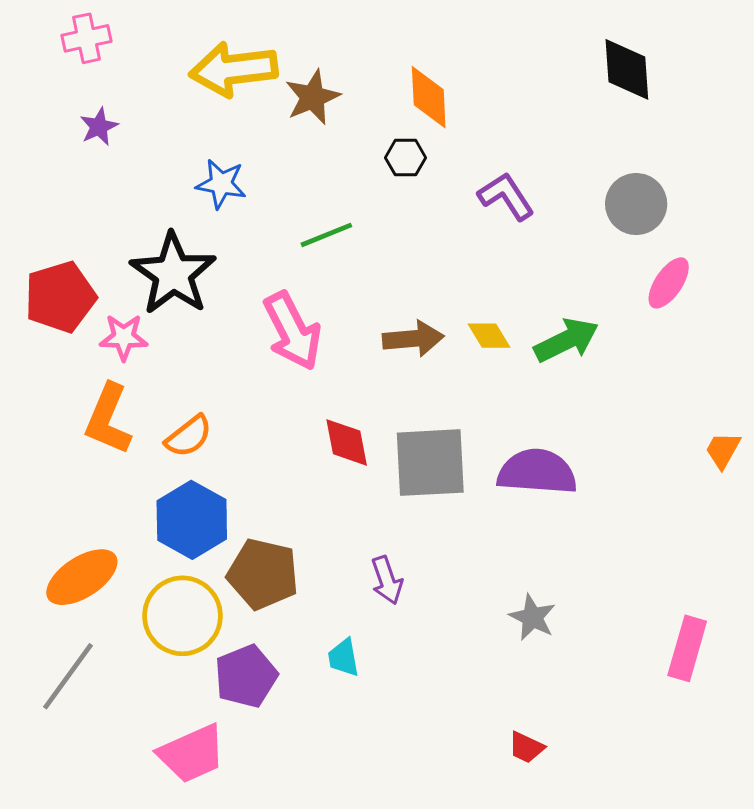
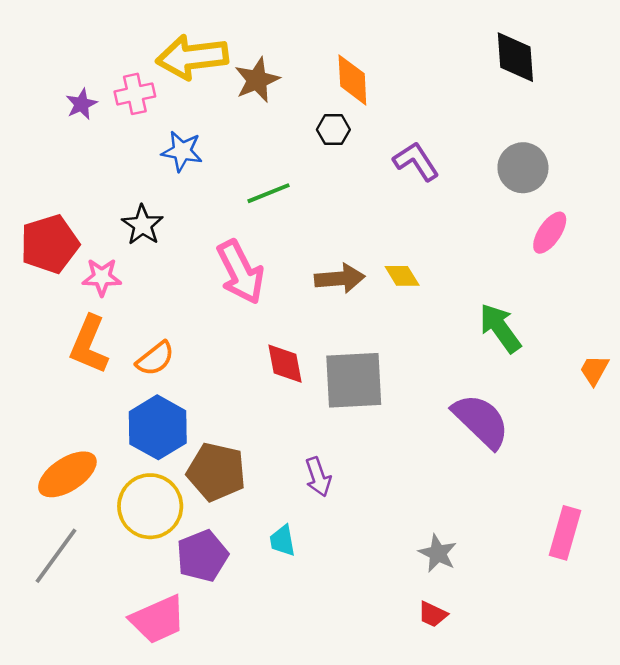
pink cross: (87, 38) -> (135, 94), moved
black star: (173, 274) -> (143, 225), size x0.6
green arrow: (566, 340) -> (500, 328), moved, turned -100
purple semicircle: (537, 472) -> (481, 421), moved, turned 40
gray star: (532, 617) -> (438, 553), moved

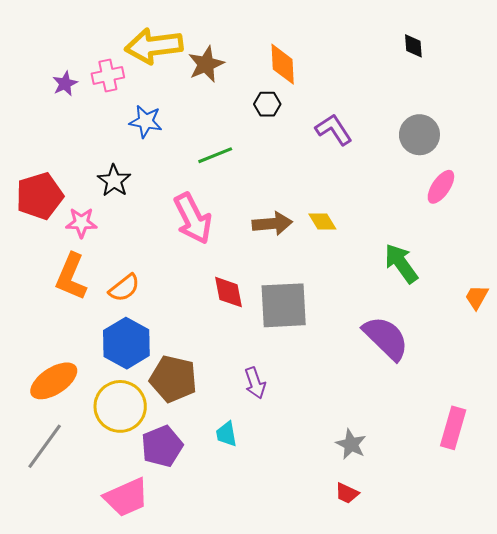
black diamond: (515, 57) -> (413, 46), size x0.6

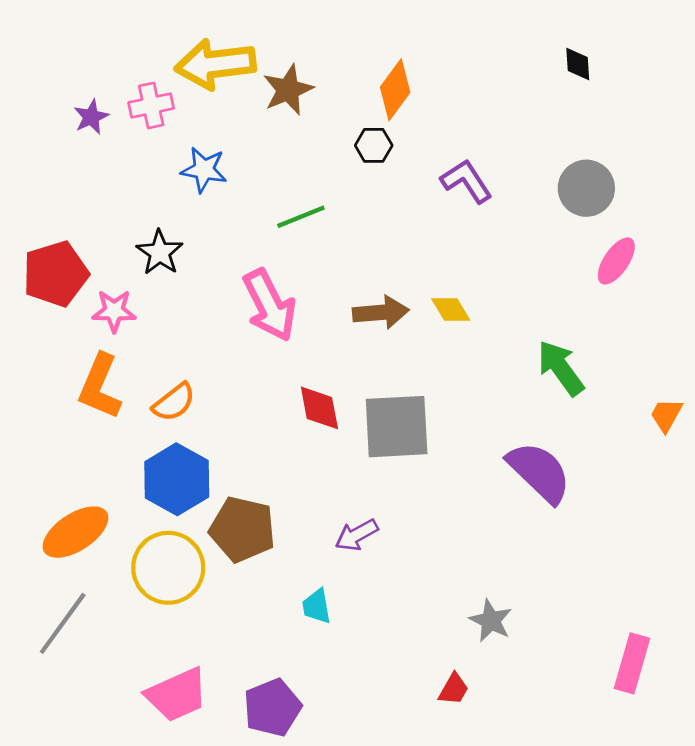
orange diamond: (283, 64) -> (395, 90), turned 39
purple arrow: (255, 383) -> (357, 535), turned 80
pink rectangle: (453, 428) -> (632, 663), moved
purple pentagon: (162, 446) -> (272, 708), moved
red trapezoid: (347, 493) -> (454, 689), moved, turned -85

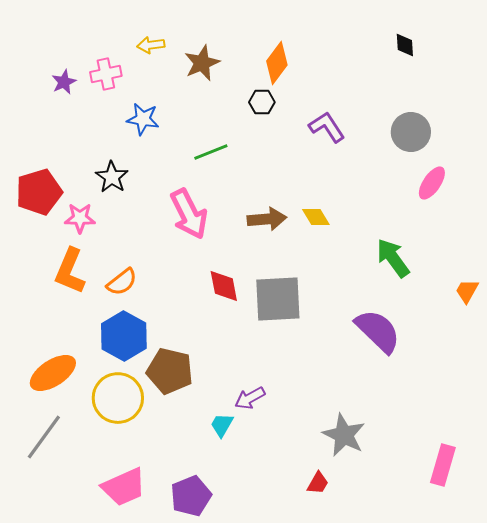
yellow arrow: (215, 64) -> (151, 45), size x0.5
purple arrow: (357, 535) -> (250, 398), moved
cyan trapezoid: (317, 606) -> (222, 425), turned 40
gray star: (491, 621) -> (344, 435), size x1.4

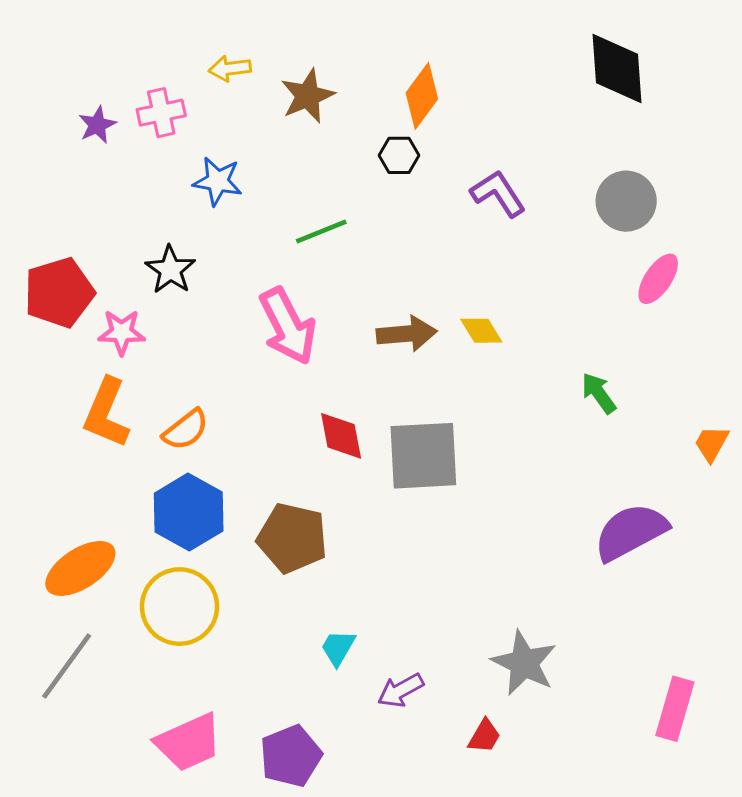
black diamond: (405, 45) -> (617, 68), size x2.0
green arrow: (393, 258) -> (599, 393), size x0.7
purple semicircle: (378, 331) -> (631, 532), moved, turned -72
brown pentagon: (170, 371) -> (292, 538), moved
purple arrow: (250, 398) -> (401, 690), moved

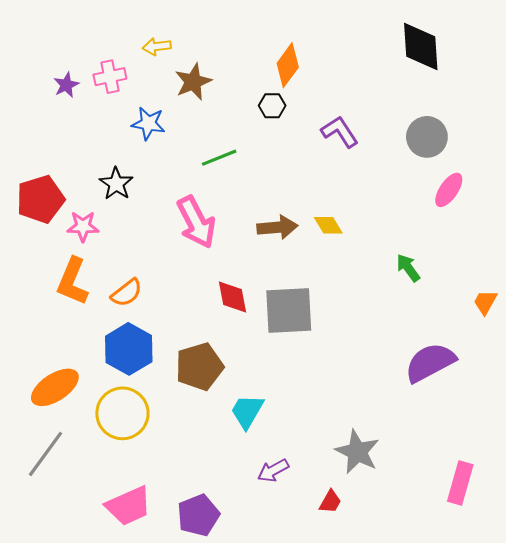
brown star: (308, 96) -> (193, 82), moved
brown pentagon: (292, 538) -> (199, 367), turned -30
cyan trapezoid: (338, 648) -> (247, 411), moved, size x1.4

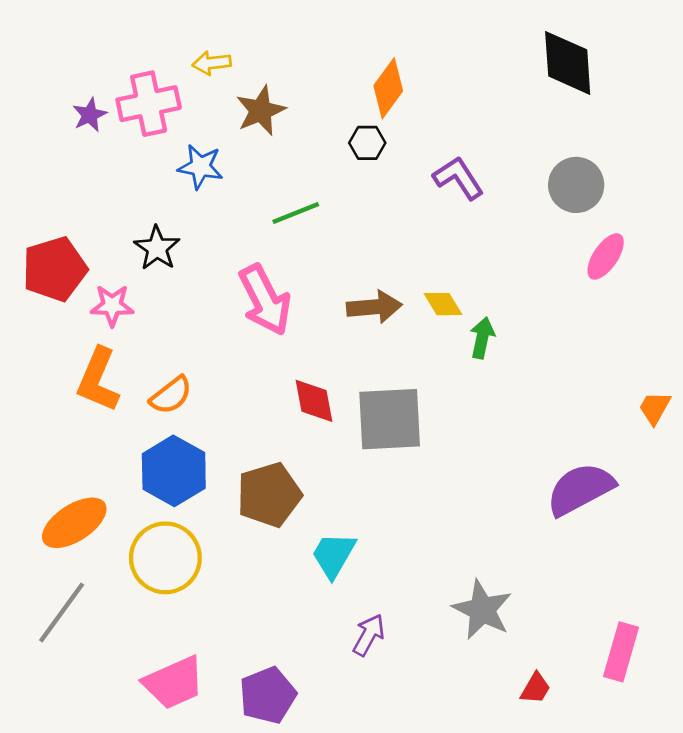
pink cross: (110, 77) -> (149, 104), size x1.4
green arrow: (408, 268) -> (482, 338), moved, turned 48
purple arrow: (273, 471) -> (369, 635), turned 148
red trapezoid: (330, 502) -> (535, 688), moved

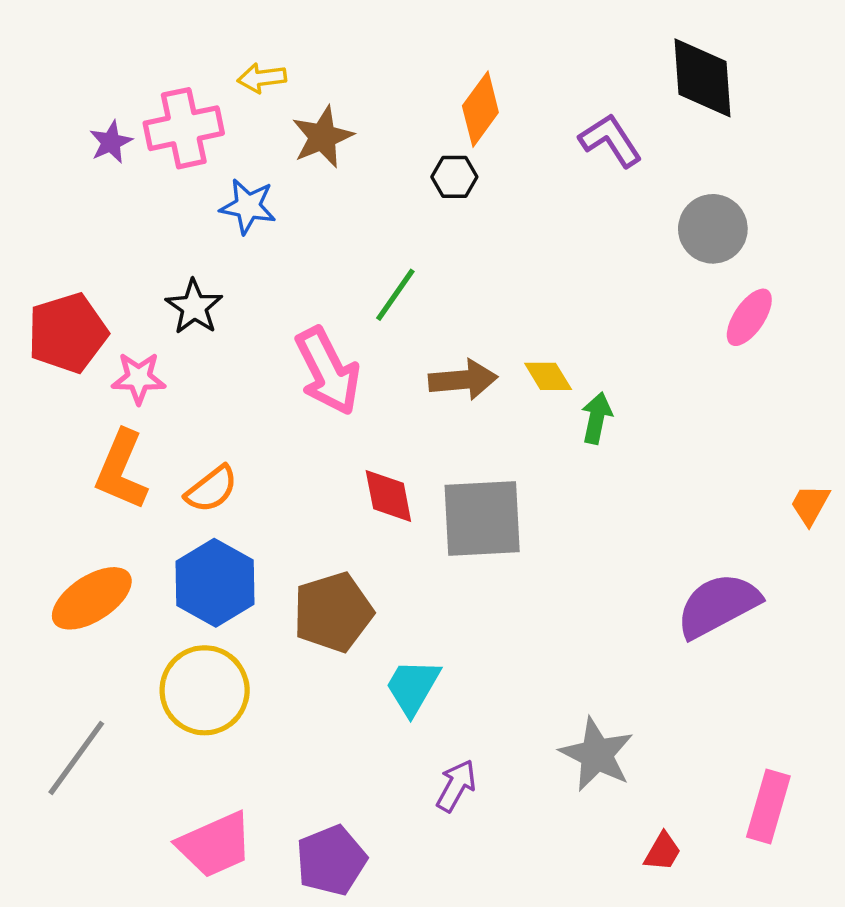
purple L-shape: (458, 178) -> (611, 140), moved
green line: (296, 213) -> (395, 295), moved, turned -33
orange ellipse: (74, 523) -> (92, 598), moved

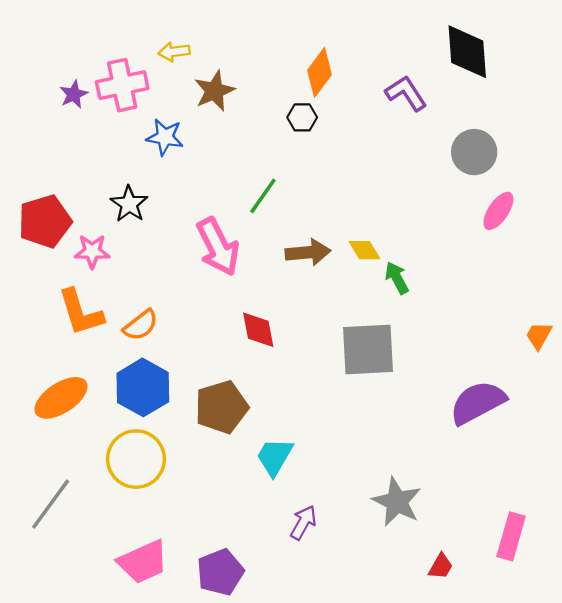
green arrow: (597, 418) -> (397, 278), turned -40
orange L-shape: (121, 470) -> (81, 312), turned -40
gray square: (482, 519) -> (368, 349), moved

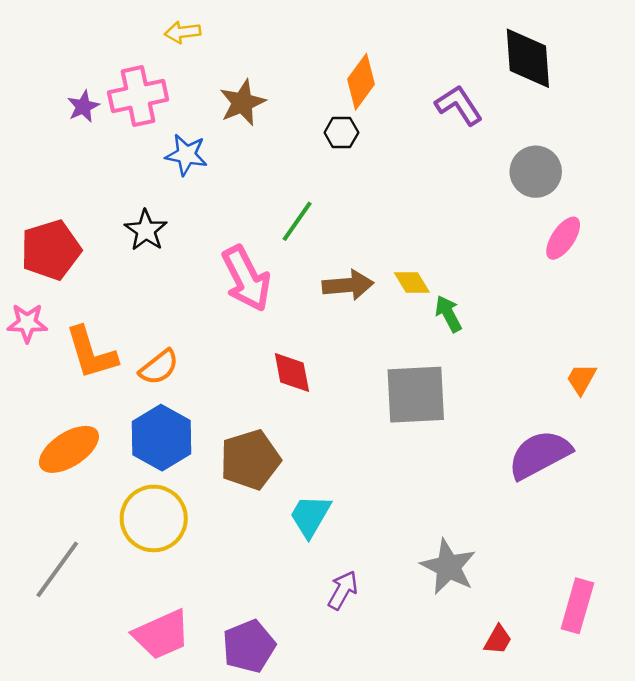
yellow arrow: (174, 52) -> (182, 32), moved
pink star: (92, 251) -> (27, 323), moved
orange trapezoid: (539, 336) -> (581, 379), moved

